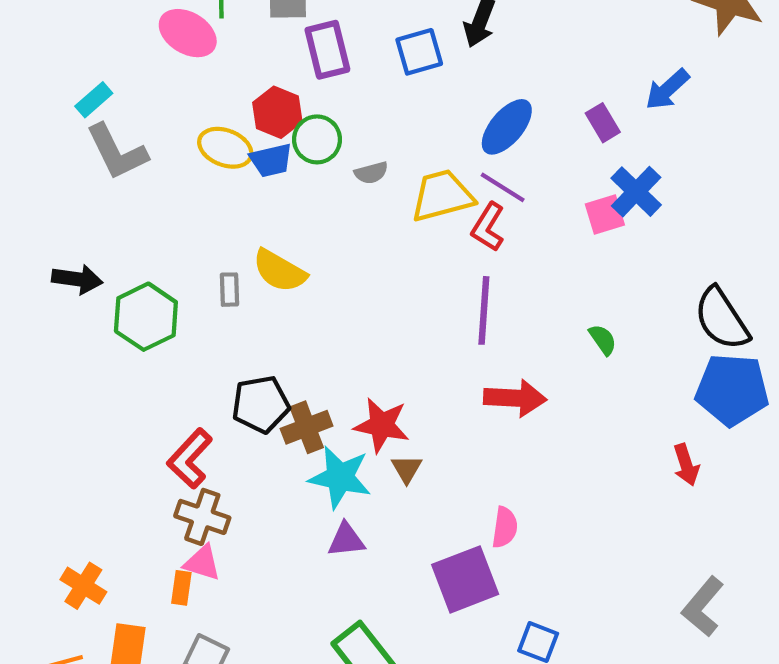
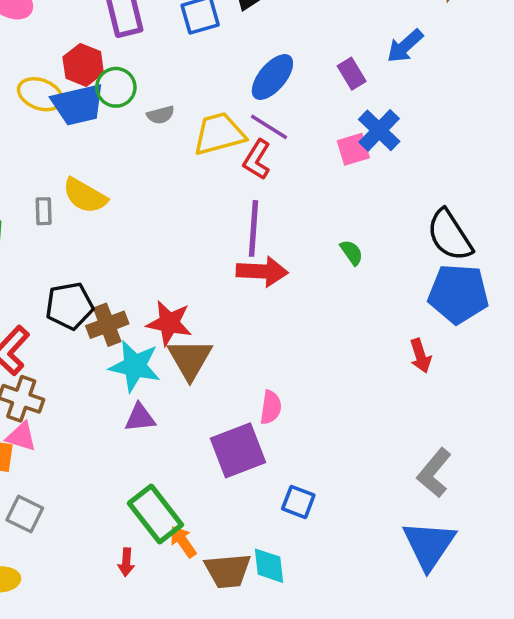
blue trapezoid: (271, 160) -> (78, 105), size x1.5
red arrow: (515, 398) -> (262, 271), moved
brown triangle: (407, 469) -> (190, 359), size x1.8

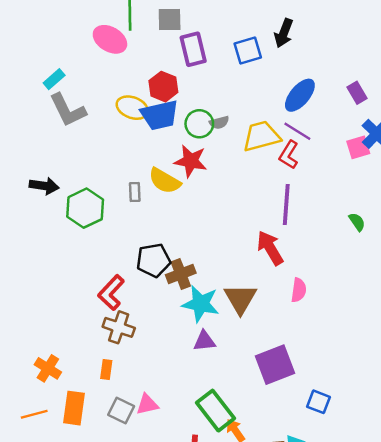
green circle: (116, 87) -> (199, 124), moved
red arrow: (262, 271) -> (270, 248), moved, turned -124
red star: (169, 323) -> (191, 161), moved
pink semicircle: (271, 407) -> (299, 290), moved
pink triangle: (21, 437) -> (147, 404), moved, turned -30

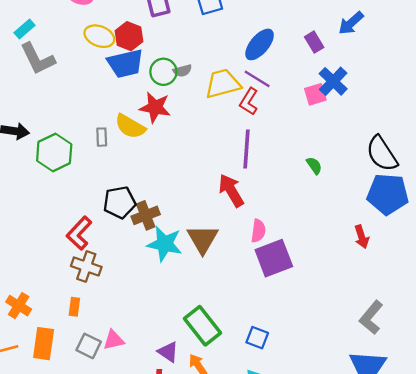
yellow ellipse: (132, 108) -> (99, 36), moved
purple triangle: (204, 341) -> (168, 352), moved, turned 40
purple square: (275, 365) -> (274, 258), moved
blue square: (319, 402) -> (257, 338), moved
green rectangle: (215, 411) -> (203, 326), moved

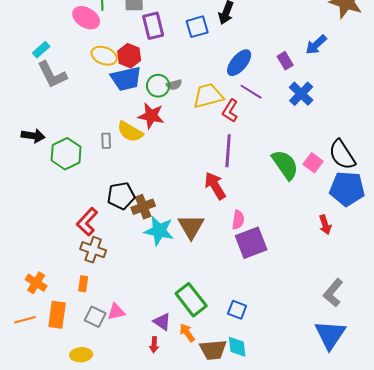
purple line: (257, 79) -> (251, 92), moved
pink square: (315, 94) -> (313, 163), moved, turned -36
green semicircle: (314, 166) -> (285, 165), size x2.0

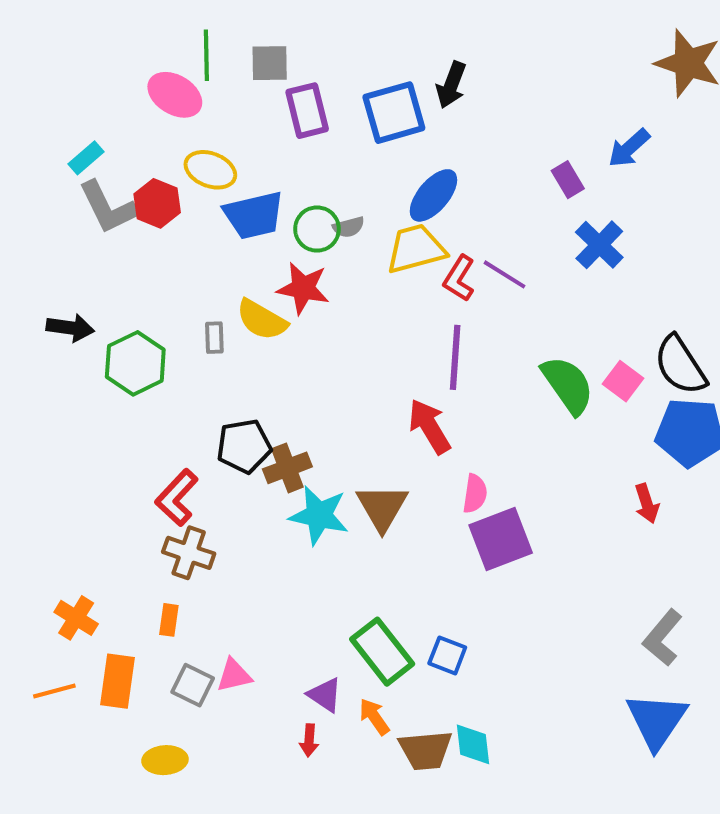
blue square: (197, 27) -> (394, 113), size x1.4
red hexagon: (129, 56) -> (157, 203), moved
blue ellipse: (239, 63) -> (433, 195), moved
purple line: (251, 92) -> (505, 274), moved
blue square: (237, 310) -> (447, 655), moved

